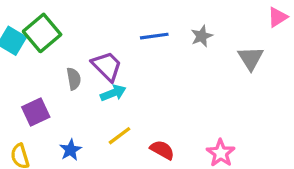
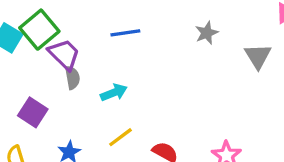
blue line: (154, 36) -> (125, 33), moved
purple trapezoid: (107, 66) -> (64, 54), moved
purple square: (36, 112) -> (33, 112), turned -32

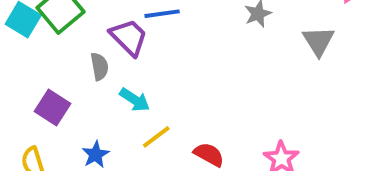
purple trapezoid: (64, 54) -> (129, 37), moved
cyan arrow: (114, 92) -> (135, 100), moved, turned 55

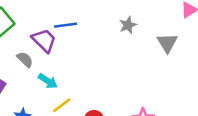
gray semicircle: (99, 66) -> (25, 59), turned -36

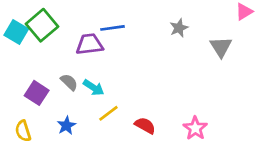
purple trapezoid: (44, 40) -> (89, 44), turned -52
gray semicircle: (25, 59) -> (69, 82), moved

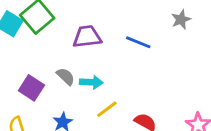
blue line: (113, 28) -> (138, 42), moved, turned 30
cyan arrow: (94, 88) -> (91, 82), turned -30

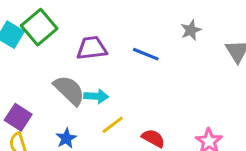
gray semicircle: (66, 76) -> (69, 90), size x1.6
purple square: (31, 88) -> (18, 117), moved

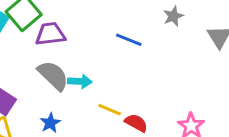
purple trapezoid: (92, 48) -> (50, 34), moved
yellow line: (113, 125) -> (110, 110), moved, turned 60

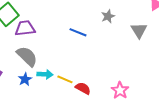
cyan arrow: (80, 81) -> (45, 74), moved
blue star: (50, 123) -> (25, 79), moved

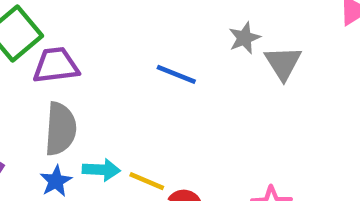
gray triangle: (139, 30) -> (283, 63), moved
gray semicircle: (27, 56) -> (60, 129), turned 50

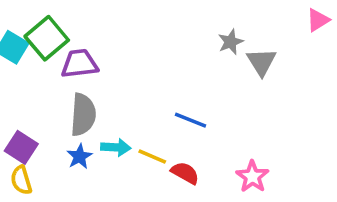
blue line: (176, 74) -> (191, 120), moved

